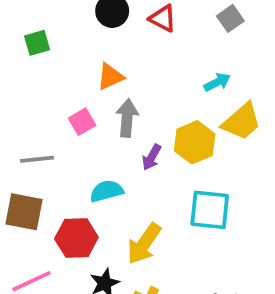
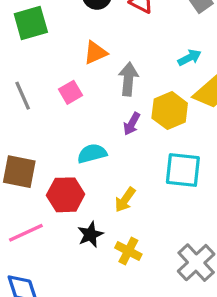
green square: (37, 43) -> (31, 23), size x1.5
gray arrow: (127, 118) -> (128, 79), moved
gray line: (37, 159) -> (23, 96), moved, turned 72
yellow arrow: (144, 244) -> (125, 200), size x0.7

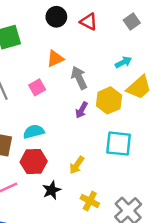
gray arrow: (128, 79) -> (79, 78), turned -30
cyan semicircle: (92, 153) -> (34, 132), moved
yellow cross: (128, 251) -> (90, 201), moved

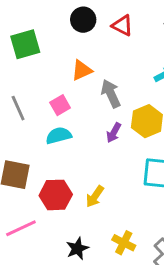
cyan semicircle: (34, 132) -> (59, 136), moved
yellow arrow: (77, 165) -> (95, 196), moved
black star: (52, 190) -> (77, 249), moved

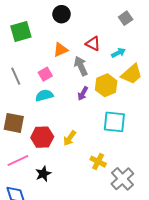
red triangle: (122, 25) -> (93, 44), moved
yellow cross: (124, 243) -> (98, 162), moved
black star: (77, 249) -> (43, 174), moved

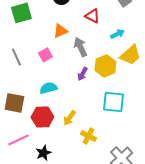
red triangle: (93, 44) -> (92, 16), moved
cyan semicircle: (44, 95) -> (48, 88), moved
yellow cross: (98, 162) -> (88, 136), moved

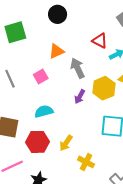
red triangle: (92, 16) -> (100, 41), moved

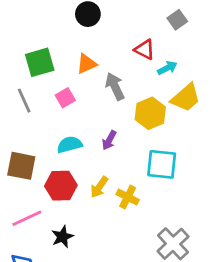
green square: (15, 32) -> (40, 62), moved
purple arrow: (80, 97) -> (109, 140), moved
yellow cross: (86, 162) -> (128, 197), moved

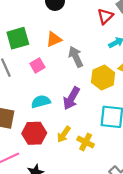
red triangle: (145, 50) -> (105, 16), moved, turned 49
purple arrow: (109, 140) -> (71, 98), size x1.5

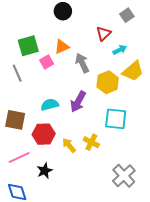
red triangle: (105, 16) -> (104, 34), moved
pink square: (37, 65) -> (47, 62), moved
yellow arrow: (64, 134) -> (69, 145), moved, turned 105

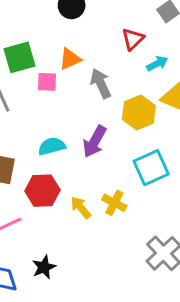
pink square: (47, 62) -> (47, 82), turned 32
cyan square: (116, 119) -> (151, 168), turned -30
black star: (45, 171) -> (44, 267), moved

